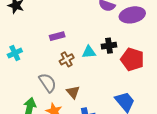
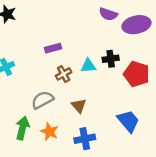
gray semicircle: (48, 83) -> (42, 100), turned -84
brown triangle: (73, 92) -> (79, 106), moved

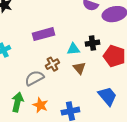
purple rectangle: (53, 48) -> (43, 34), size x1.5
brown cross: (64, 74) -> (52, 64), moved
brown triangle: (79, 106) -> (79, 68), moved

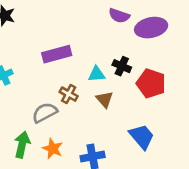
black cross: (92, 43) -> (122, 66), turned 32
brown cross: (52, 64) -> (69, 94), turned -32

